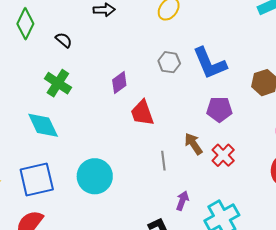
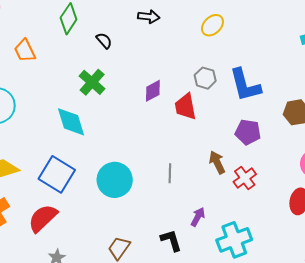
red trapezoid: (142, 113) -> (185, 107), moved
gray line: (163, 161) -> (170, 173), moved
blue square: (37, 179) -> (57, 174), turned 36

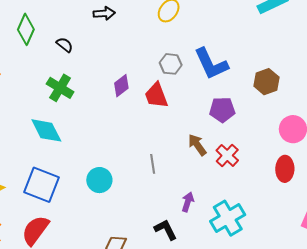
cyan circle: (115, 180) -> (99, 180), size x0.7

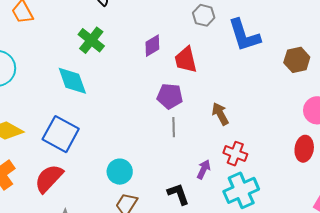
gray hexagon: (171, 64) -> (204, 15), moved
purple pentagon: (222, 110) -> (170, 96), moved
red cross: (227, 155) -> (235, 154), moved, turned -30
cyan circle: (99, 180) -> (120, 172), moved

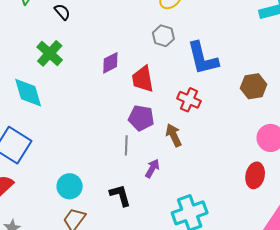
purple pentagon: (170, 96) -> (141, 118), moved
red cross: (235, 154) -> (189, 100), moved
purple arrow: (204, 169) -> (152, 168), moved
black L-shape: (178, 194) -> (120, 195), moved

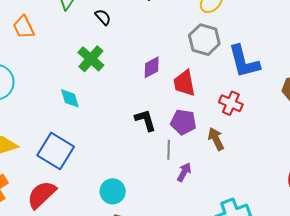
gray hexagon: (163, 36) -> (204, 40), size x1.4
cyan diamond: (28, 93) -> (70, 98), size x0.7
purple arrow: (152, 168) -> (184, 172), moved
black L-shape: (120, 195) -> (145, 120), moved

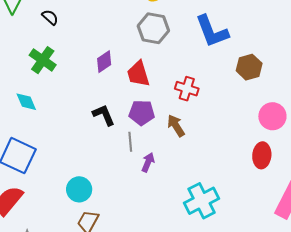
blue L-shape: (244, 62) -> (212, 31), moved

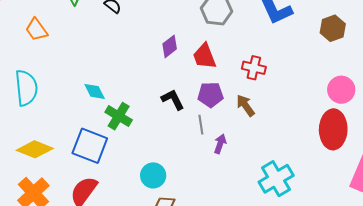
green cross: (43, 60) -> (119, 116), moved
brown hexagon: (249, 67) -> (333, 28), moved
red ellipse: (262, 155) -> (333, 129), size x1.5

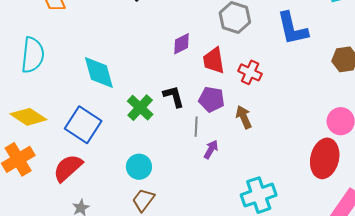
red cross: (254, 68) -> (250, 72), moved
cyan diamond: (95, 91) -> (99, 72), size x1.6
green cross: (119, 116) -> (140, 108), moved

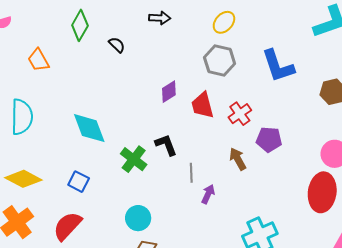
red cross: (250, 72) -> (240, 114), turned 35
purple pentagon: (212, 99) -> (269, 140), moved
blue square: (83, 125) -> (79, 182), size x0.6

